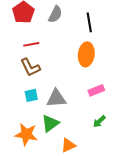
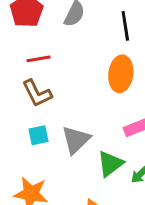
gray triangle: (56, 98) -> (76, 140), turned -40
green triangle: (50, 123) -> (110, 164), moved

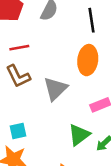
cyan square: (38, 135) -> (18, 131), moved
gray triangle: (76, 140) -> (55, 89), moved

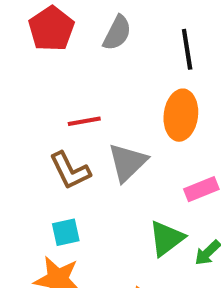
red line: (19, 48) -> (84, 121), moved
brown L-shape: (18, 76) -> (70, 171), moved

